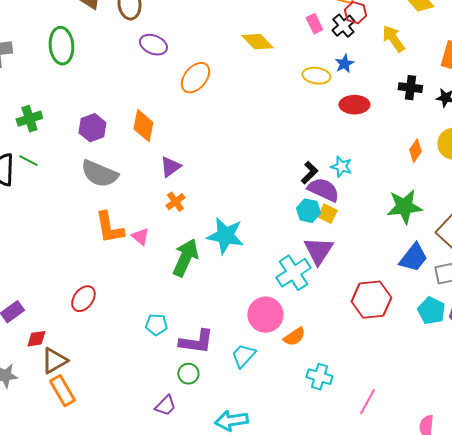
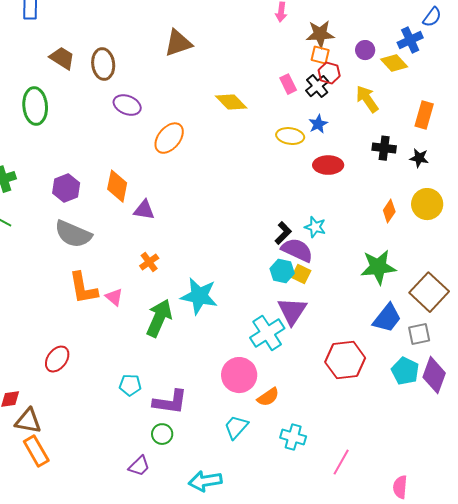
purple triangle: (170, 167) -> (144, 210), moved, turned 45
cyan trapezoid: (243, 356) -> (236, 427), moved
brown triangle: (54, 361) -> (28, 421), turned 40

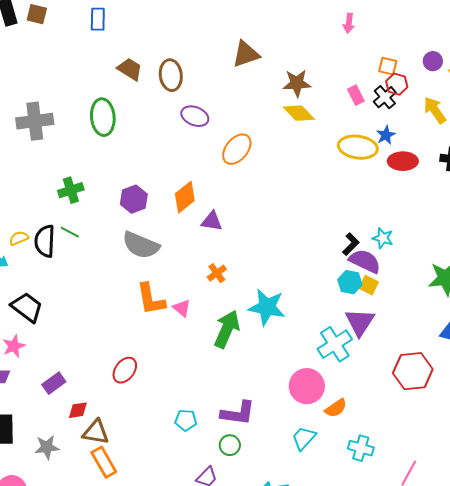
brown star: (320, 34) -> (297, 83), moved
yellow ellipse: (290, 136) -> (358, 147), size x1.4
red ellipse: (328, 165) -> (403, 161), moved
orange diamond: (117, 186) -> (185, 197), turned 40
cyan pentagon: (130, 385) -> (186, 420), moved

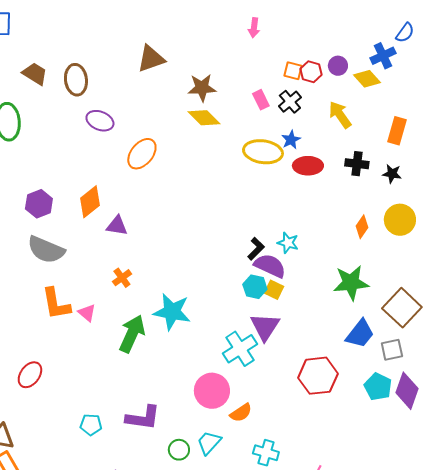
red hexagon: (397, 84) -> (311, 72), moved
green circle: (230, 445) -> (179, 450), moved

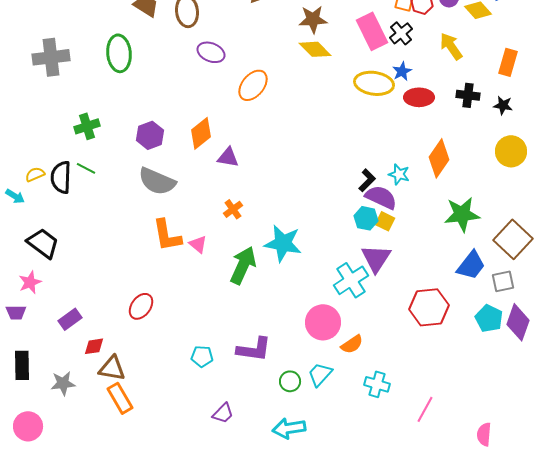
pink rectangle: (261, 100) -> (372, 31), size x1.8
orange diamond: (362, 227) -> (439, 158), moved, size x1.6

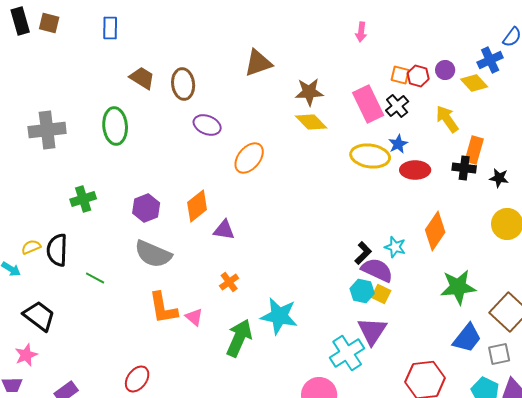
orange rectangle: (508, 62) -> (474, 150), moved
green line: (86, 168) -> (95, 278), moved

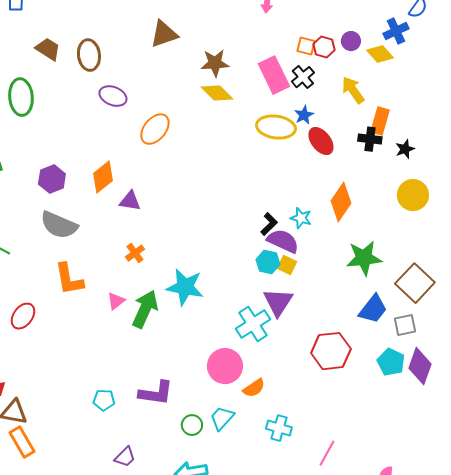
red ellipse: (415, 170) -> (321, 141), turned 52
black star: (499, 178) -> (405, 149), turned -30
pink triangle: (194, 317) -> (116, 301), moved, turned 42
red ellipse: (137, 379) -> (23, 316), moved

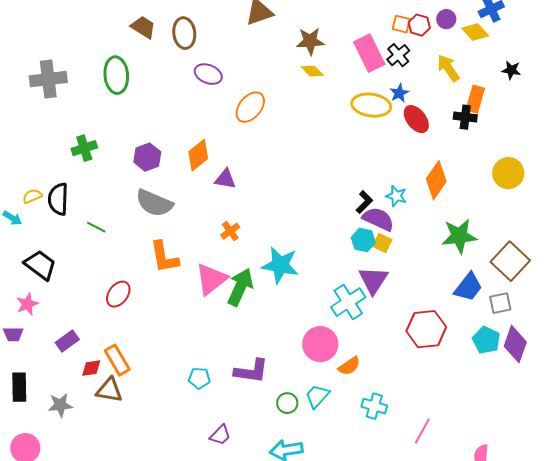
yellow diamond: (217, 93) -> (312, 71), size x0.7
black star: (405, 149) -> (511, 70), moved, turned 30
pink triangle: (116, 301) -> (211, 279), size x1.8
orange rectangle: (22, 442) -> (117, 360), moved

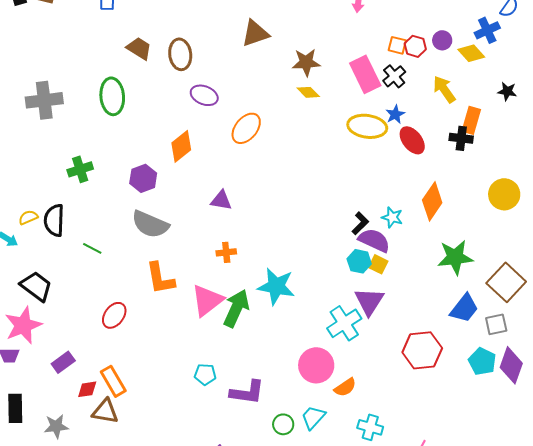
orange diamond: (198, 155) -> (181, 146), moved
orange cross: (230, 231) -> (226, 252), turned 30
pink star: (27, 304) -> (23, 325), size x1.6
cyan pentagon: (199, 378) -> (205, 374), moved

